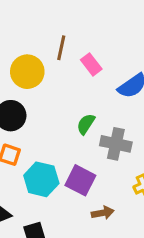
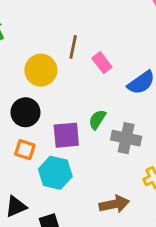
purple square: (80, 180) -> (66, 135), moved, turned -32
brown arrow: (103, 213) -> (114, 204), size x1.4

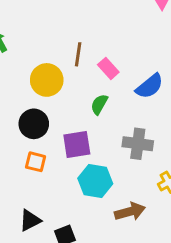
green semicircle: (97, 119) -> (99, 104), moved
cyan hexagon: (55, 173) -> (95, 181), moved

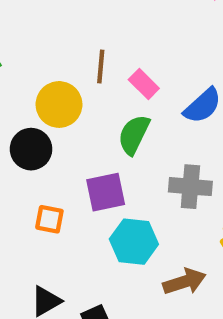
green semicircle: (99, 104) -> (134, 135), size x1.4
black circle: (34, 124) -> (31, 149), moved

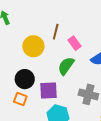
black circle: (31, 149) -> (25, 79), moved

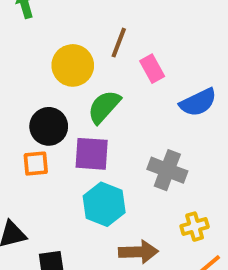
green semicircle: (66, 66) -> (104, 107), moved
orange square: (20, 99) -> (36, 164), turned -32

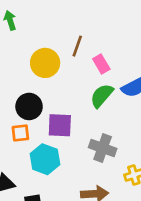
green semicircle: (104, 107) -> (102, 96), moved
gray cross: (167, 170) -> (103, 148), moved
cyan hexagon: (104, 204) -> (45, 159), moved

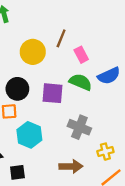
green semicircle: (102, 96) -> (81, 82), turned 70
purple square: (60, 125) -> (53, 93), moved

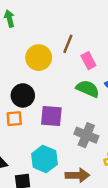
purple square: (53, 93) -> (51, 116), moved
cyan hexagon: (29, 135) -> (44, 159), moved

